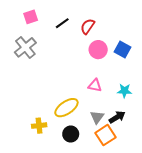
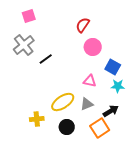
black line: (62, 23) -> (46, 59), moved
blue square: (122, 50) -> (113, 67), moved
gray triangle: (97, 117) -> (87, 104), moved, turned 32

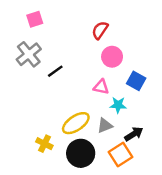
pink triangle: (90, 81) -> (101, 87), moved
cyan star: (118, 86) -> (118, 105), moved
yellow cross: (37, 119) -> (44, 144), turned 32
black circle: (67, 127) -> (81, 153), size x1.5

